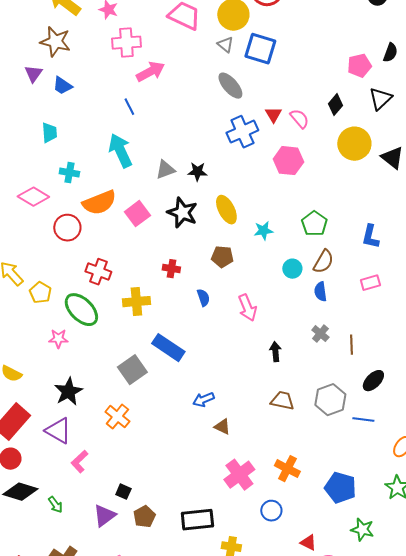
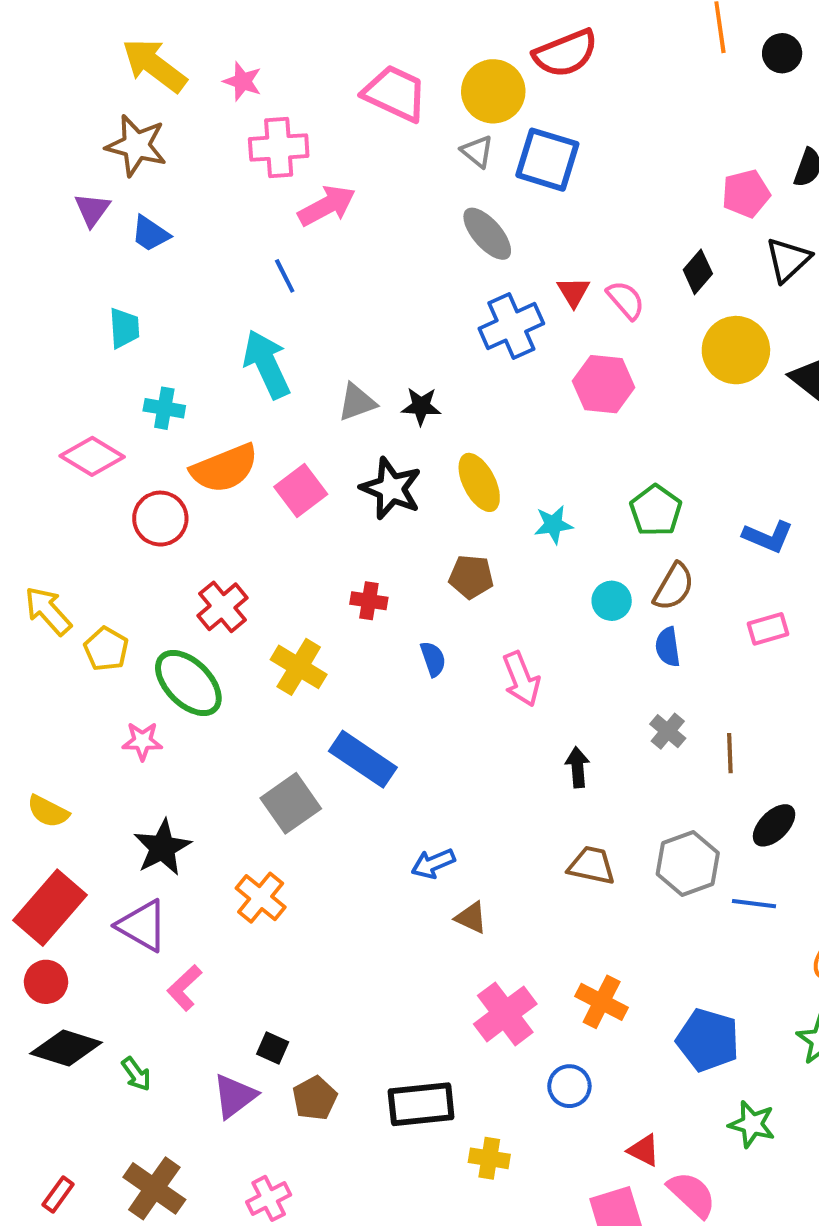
blue L-shape: (370, 237) -> (768, 537), turned -80
red cross: (98, 272) -> (222, 607), turned 30
yellow cross: (136, 302) -> (299, 667), turned 36

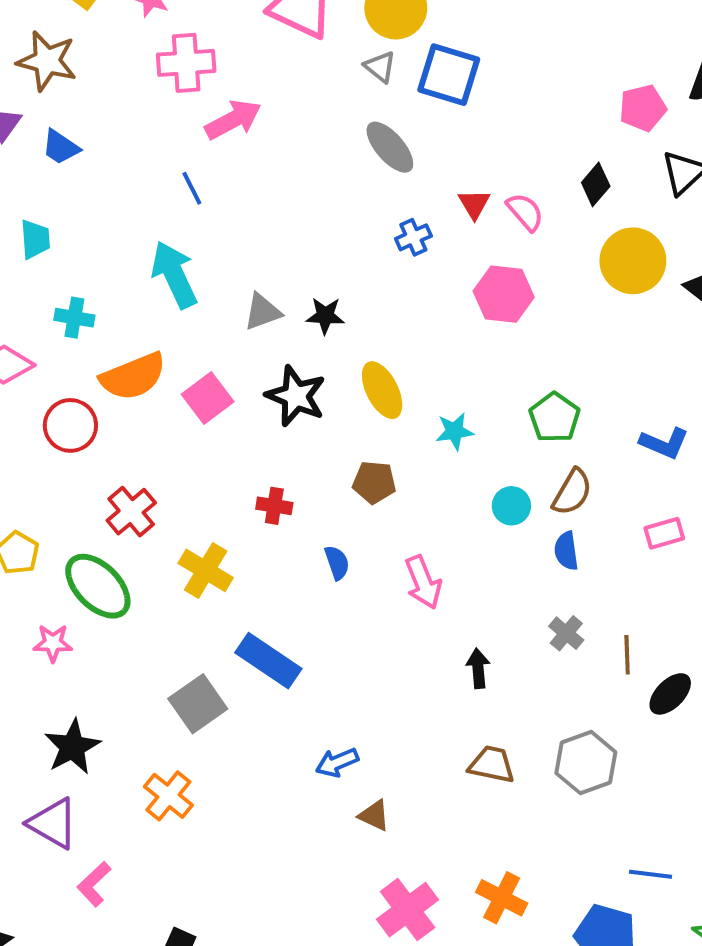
blue cross: (511, 326) -> (413, 237), size x0.6
black ellipse: (774, 825) -> (670, 694), moved
blue line: (754, 904) -> (651, 874), moved

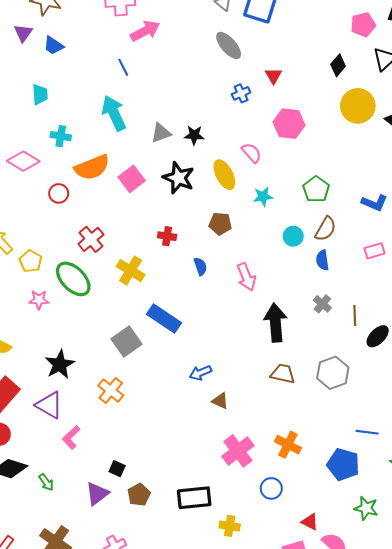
pink semicircle: (525, 212) -> (252, 153), moved
red circle: (70, 425) -> (59, 193), size x0.7
pink star: (53, 643) -> (39, 300), moved
black arrow: (478, 668) -> (275, 323), size x1.8

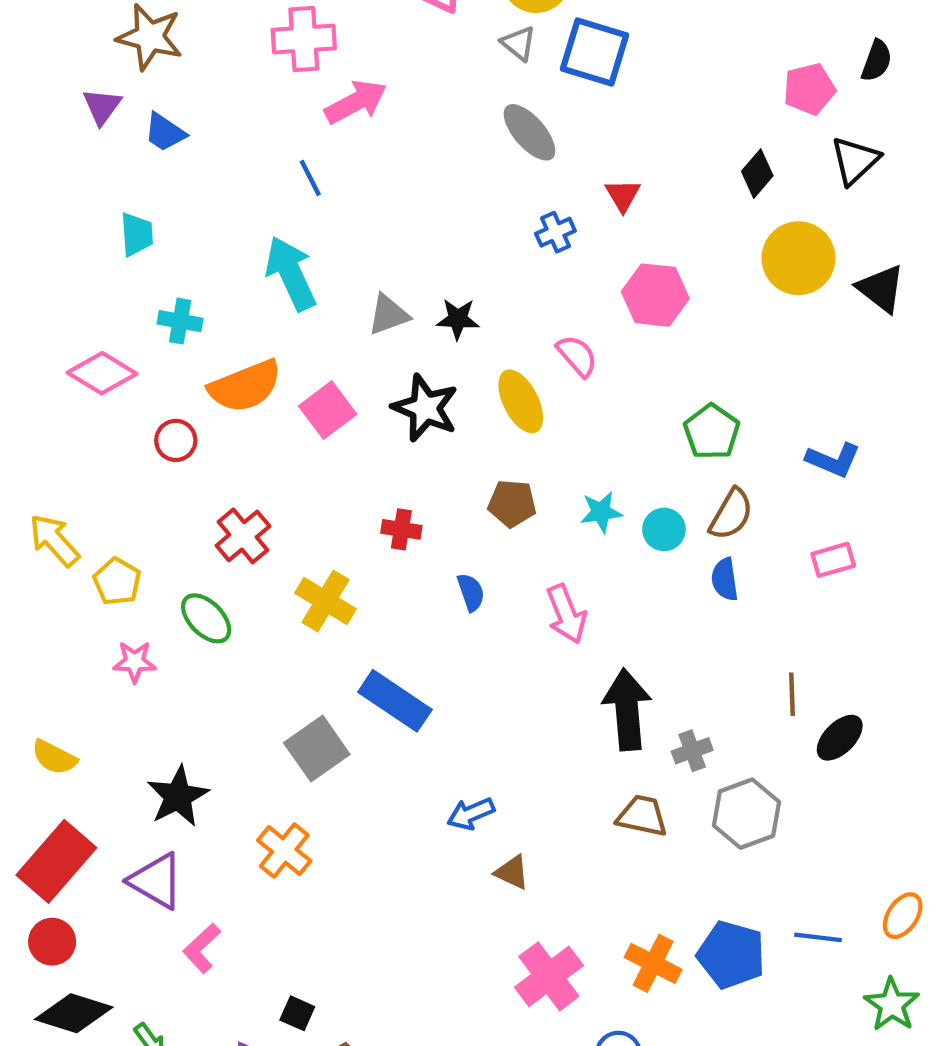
cyan star: (263, 197) -> (601, 512), moved
green ellipse: (73, 279) -> (206, 618), size x0.7
gray cross: (322, 304) -> (692, 751), moved, turned 30
blue pentagon: (343, 464) -> (731, 955), moved

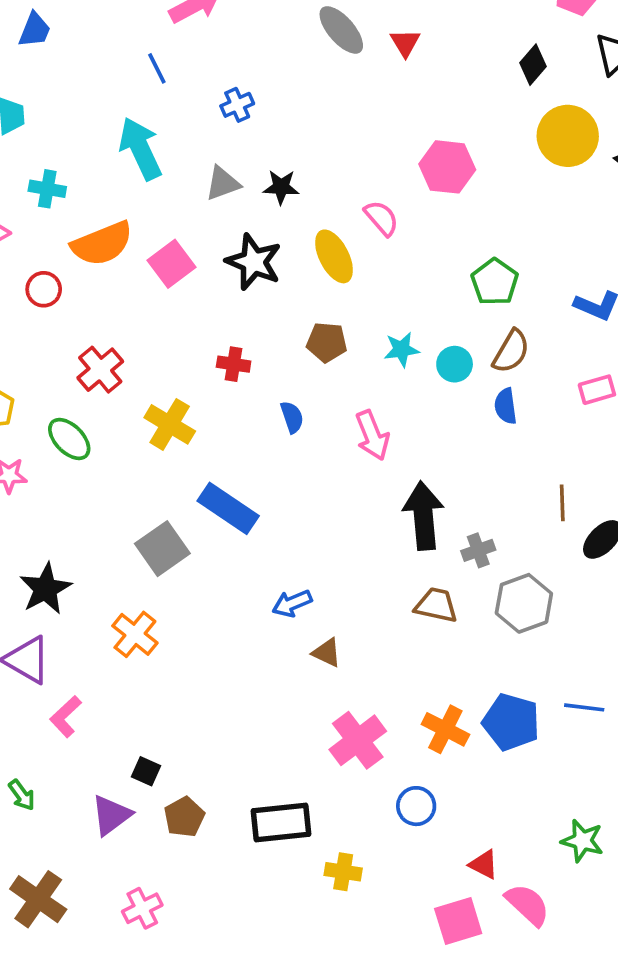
blue trapezoid: (165, 132) -> (35, 30), turned -102
red triangle: (623, 195) -> (405, 43), moved
blue cross: (555, 232) -> (237, 105), moved

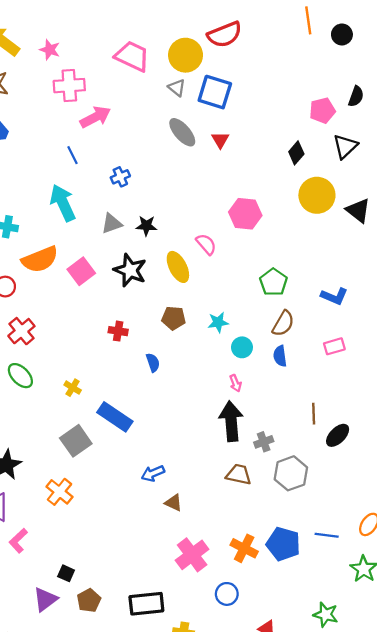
cyan circle: (455, 364) -> (242, 347), moved
red cross: (100, 370) -> (21, 331), moved
yellow cross: (170, 424) -> (73, 388), moved, size x0.6
pink arrow: (372, 435) -> (235, 383), moved, size x0.6

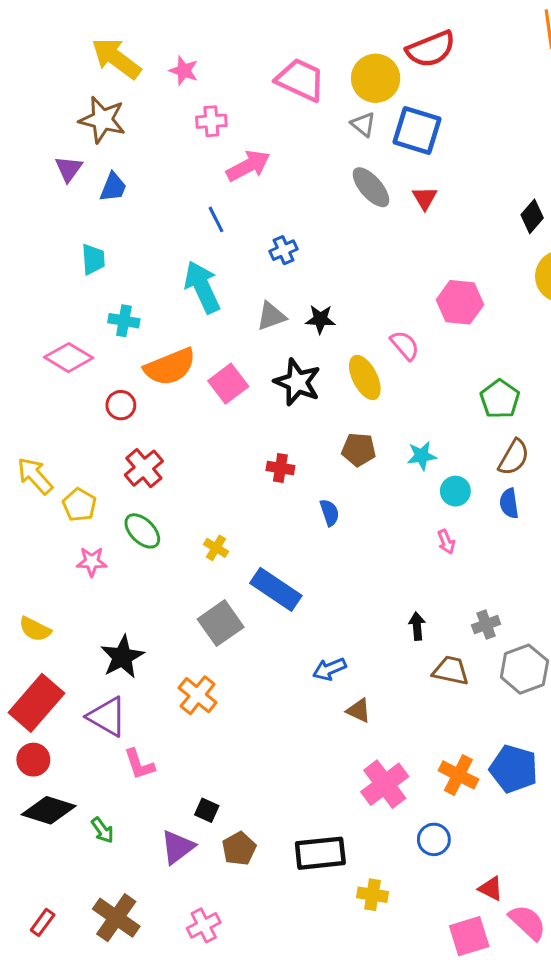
pink cross: (69, 86) -> (211, 121), size x0.7
black arrow: (231, 421) -> (417, 626), moved, size x0.5
pink L-shape: (18, 541) -> (139, 764), turned -65

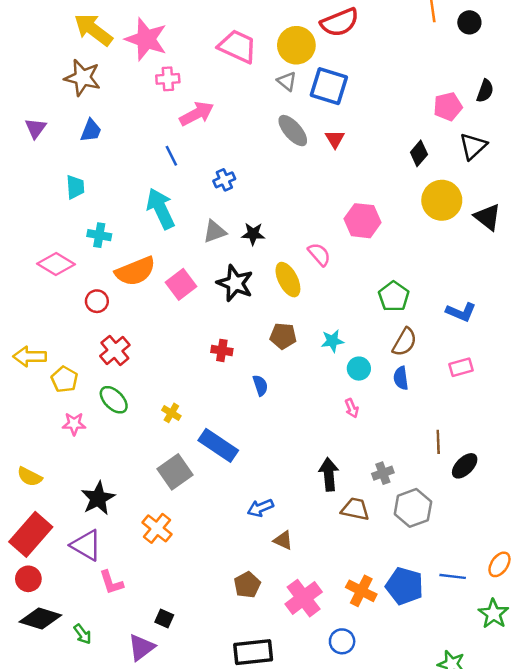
pink star: (184, 71) -> (146, 39), size x1.8
purple triangle: (69, 169) -> (36, 128), moved
yellow arrow: (35, 476) -> (30, 356), turned -48
black arrow: (417, 626) -> (329, 474), size x1.5
brown pentagon: (239, 849) -> (247, 585), moved

